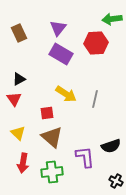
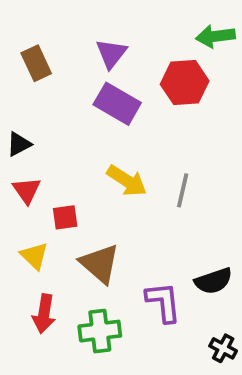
black triangle: (19, 79) -> (19, 144), moved
red square: (47, 113) -> (65, 217), moved

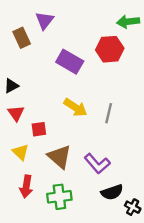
purple triangle: (111, 54) -> (45, 21), moved
black semicircle: (213, 281) -> (112, 192), moved
purple L-shape: (163, 302) -> (97, 164), moved, turned 145

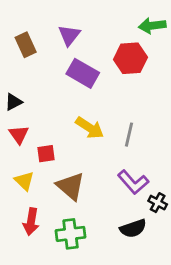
purple triangle: (45, 21) -> (69, 35), moved
purple L-shape: (97, 164) -> (133, 182), moved
black cross: (133, 207) -> (158, 203), moved

